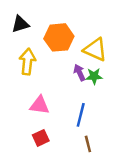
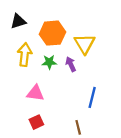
yellow triangle: (95, 50) -> (85, 44), turned 35
green star: (94, 76) -> (49, 62), moved
blue line: (81, 115) -> (92, 97), moved

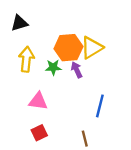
orange hexagon: (52, 33) -> (68, 48), moved
yellow triangle: (85, 44) -> (92, 48), turned 30

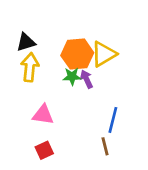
black triangle: (19, 23) -> (26, 42), moved
green star: (53, 67) -> (72, 76), moved
brown line: (85, 139) -> (105, 146), moved

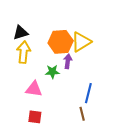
green star: (72, 76) -> (52, 72), moved
purple arrow: (87, 79) -> (68, 61), turned 32
red square: (44, 150) -> (35, 117), turned 32

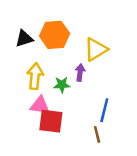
orange hexagon: (61, 42) -> (55, 35), moved
yellow arrow: (24, 52) -> (35, 76), moved
red square: (35, 117) -> (51, 121), moved, size x1.5

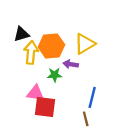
orange hexagon: (55, 35) -> (51, 46), moved
purple arrow: (80, 73) -> (71, 64), turned -88
yellow arrow: (35, 76) -> (31, 52), moved

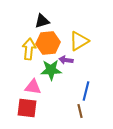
black triangle: (21, 34) -> (42, 21), moved
green star: (55, 75) -> (51, 70), size x1.5
red square: (45, 107) -> (27, 108), moved

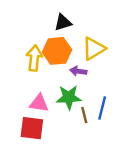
black triangle: (42, 21) -> (63, 22), moved
green star: (51, 70) -> (69, 97), moved
brown line: (80, 111) -> (84, 115), moved

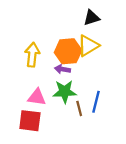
black triangle: (63, 22) -> (92, 18), moved
orange hexagon: (57, 51) -> (68, 51), moved
purple arrow: (78, 71) -> (62, 69), moved

